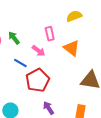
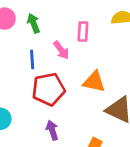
orange triangle: (72, 48) -> (94, 82), moved, turned -42
blue line: (20, 63) -> (32, 59), turned 40

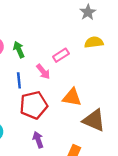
pink rectangle: (83, 32) -> (61, 55), turned 56

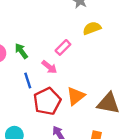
orange triangle: (72, 97) -> (76, 96), moved, turned -36

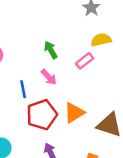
pink rectangle: (63, 47) -> (85, 61), moved
green arrow: (21, 51) -> (51, 50), moved

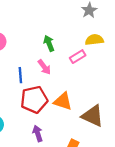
orange triangle: (74, 113) -> (63, 101), turned 42

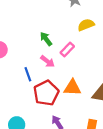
pink rectangle: (78, 57) -> (67, 49), moved

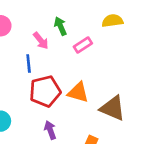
pink arrow: (48, 61) -> (41, 41), moved

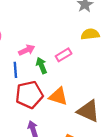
green arrow: (60, 26) -> (42, 66), moved
pink arrow: (41, 41) -> (27, 50), turned -77

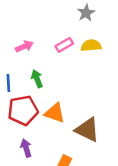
pink arrow: (27, 50) -> (24, 46), moved
pink rectangle: (64, 55) -> (64, 45), moved

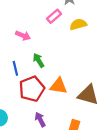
pink rectangle: (64, 45) -> (54, 16), moved
pink arrow: (24, 46) -> (23, 36), turned 56

